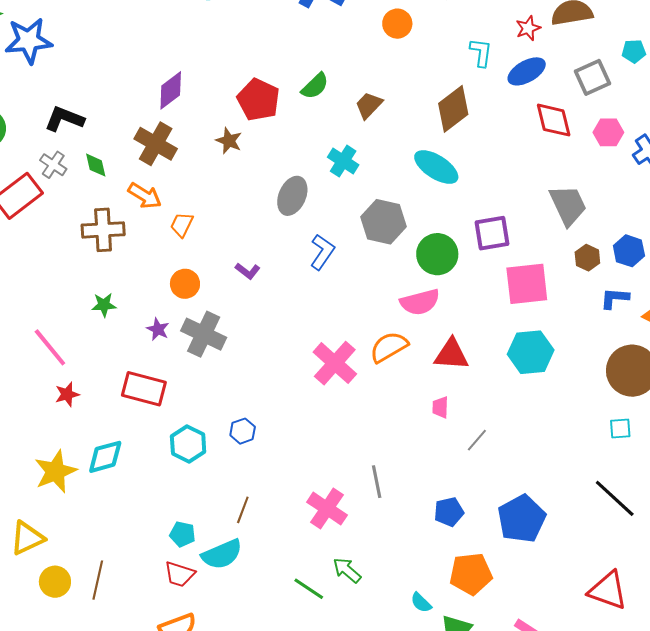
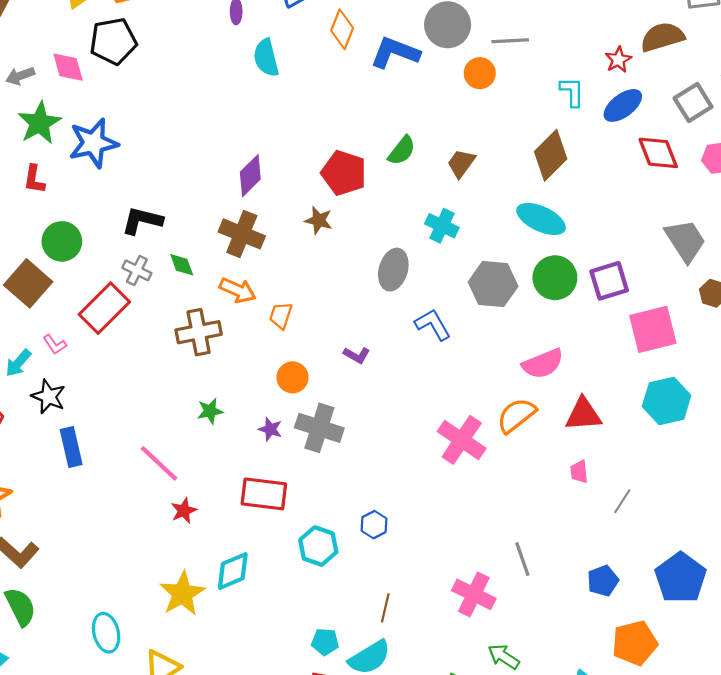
blue L-shape: (322, 252) -> (433, 325), turned -57
green circle: (437, 254) -> (555, 278), moved

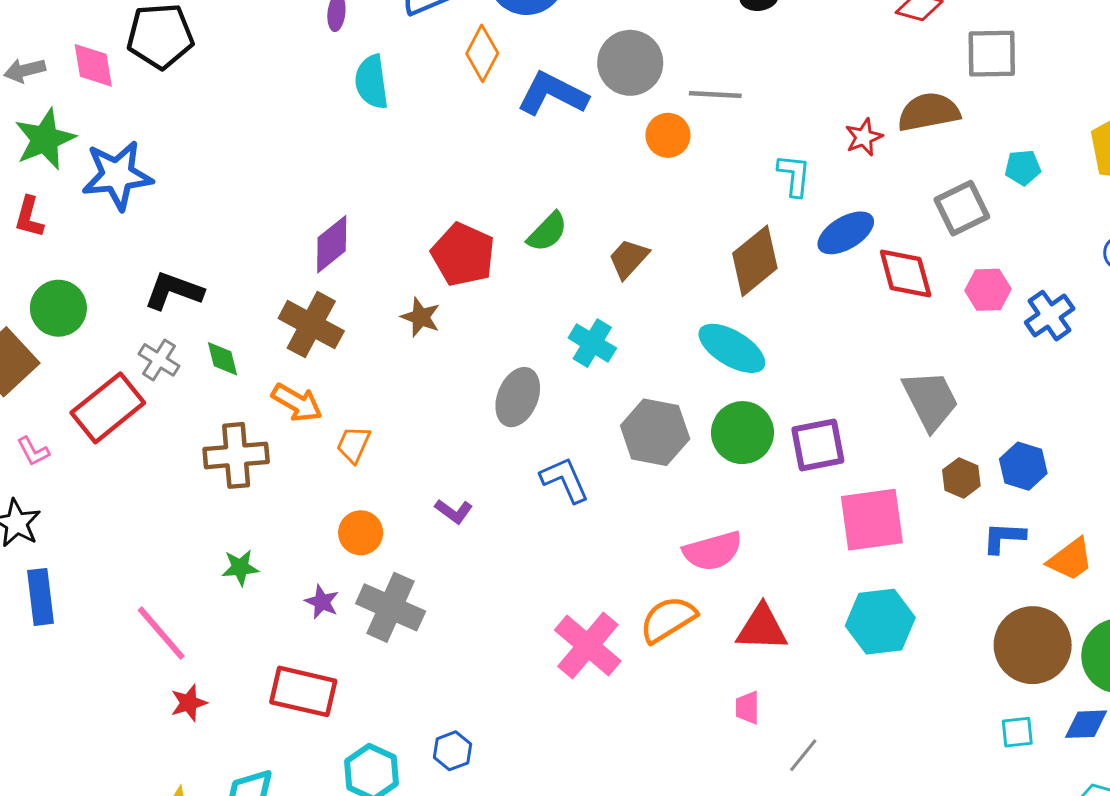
blue ellipse: (623, 105) -> (846, 233), moved

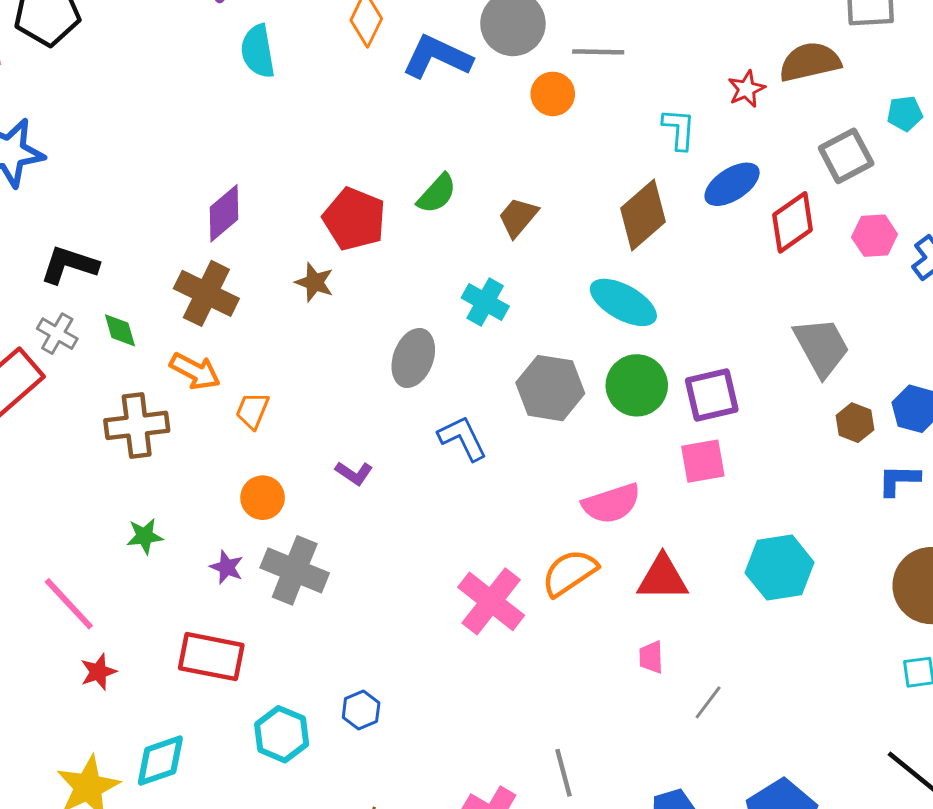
red diamond: (906, 273) -> (793, 222), turned 72
pink square: (872, 520) -> (703, 461), moved, size x0.7

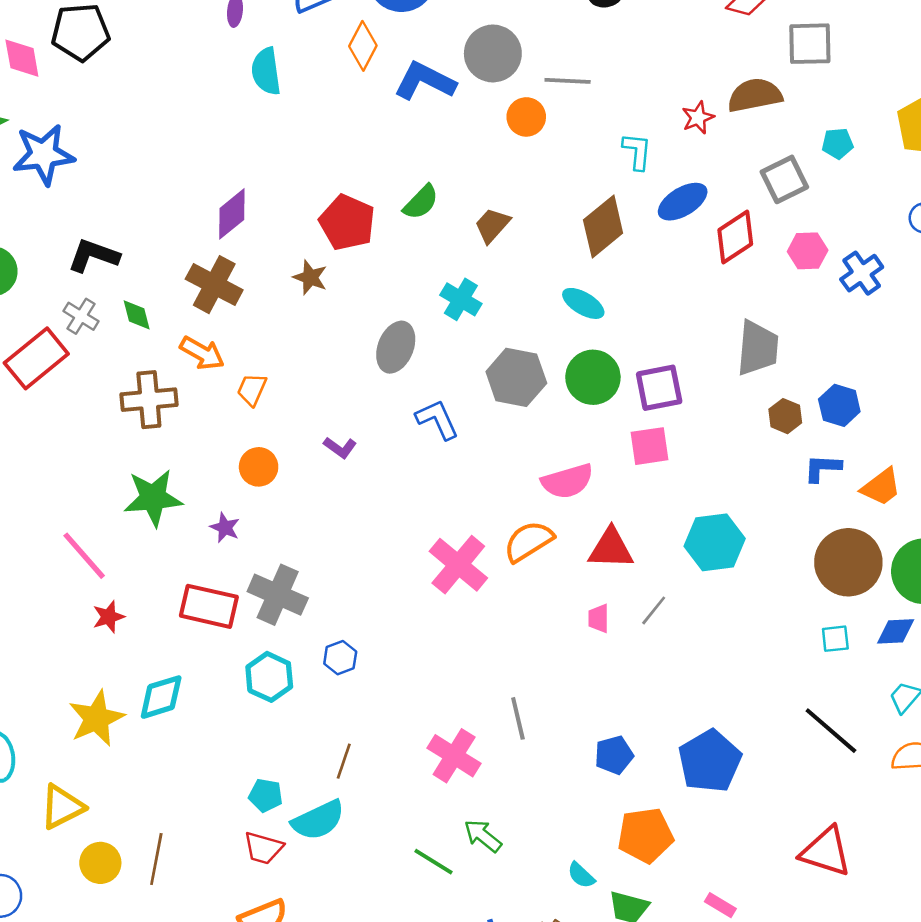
cyan ellipse: (623, 302) -> (583, 303), size x0.7
gray trapezoid: (822, 347) -> (758, 348), turned 32
green star: (145, 536) -> (153, 498), size x1.8
gray cross: (295, 570) -> (278, 595), moved
gray line: (708, 702) -> (654, 610), moved

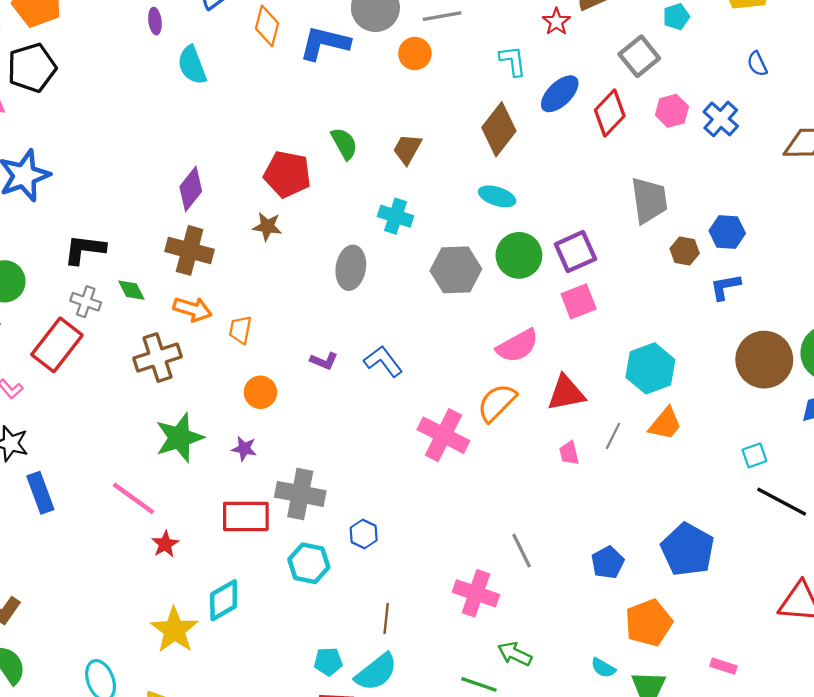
green semicircle: (421, 202) -> (344, 144), turned -60
blue L-shape: (437, 419) -> (383, 361), moved
orange trapezoid: (881, 487) -> (665, 424), moved
cyan square: (835, 639) -> (754, 455), moved

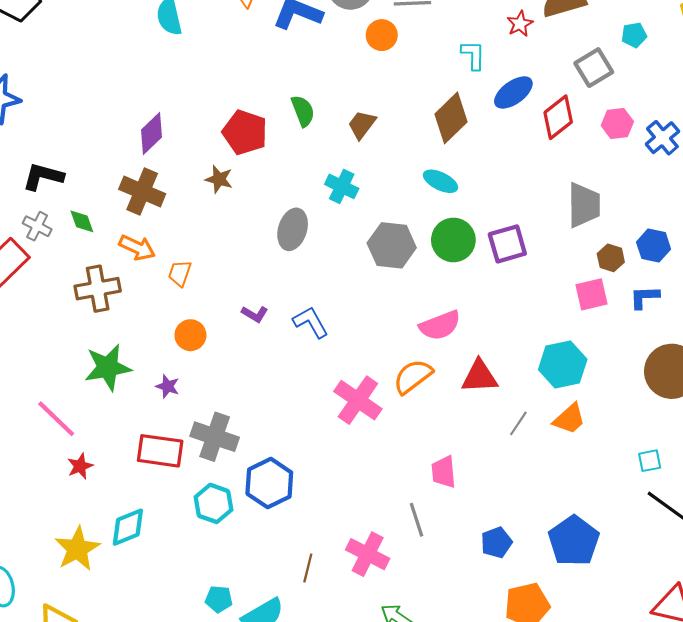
pink square: (579, 301) -> (592, 294), moved
pink trapezoid: (569, 453) -> (444, 472), moved, size x1.4
blue hexagon: (364, 534) -> (269, 483), size x1.8
brown line: (386, 619) -> (308, 568), moved

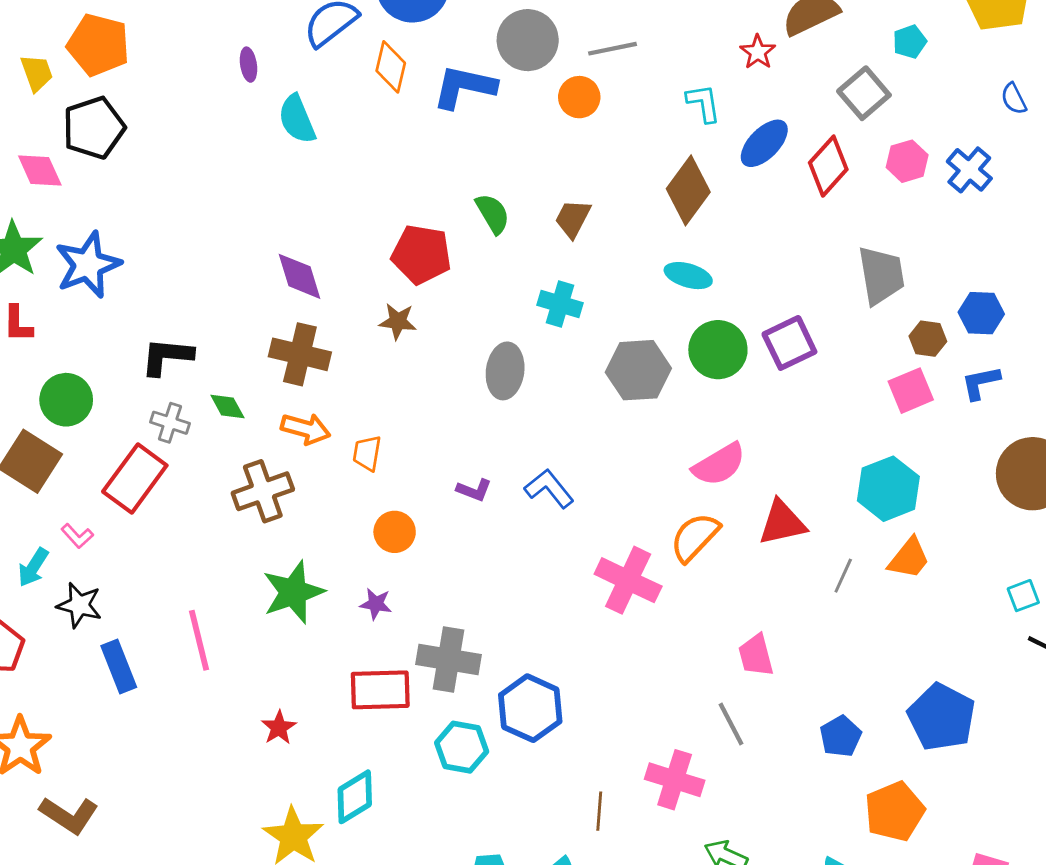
purple diamond: (152, 133) -> (299, 276), turned -54
pink line: (56, 419) -> (199, 640), moved, turned 42

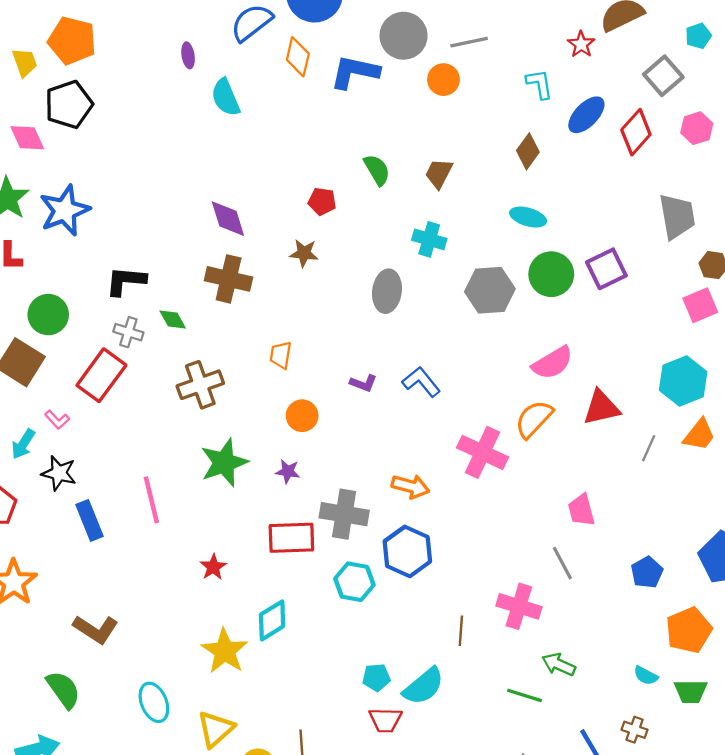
brown diamond: (688, 190) -> (528, 151), size x0.7
red pentagon: (421, 254) -> (322, 201), size x0.6
orange arrow: (306, 429) -> (410, 486), moved
brown L-shape: (69, 815) -> (96, 629), moved

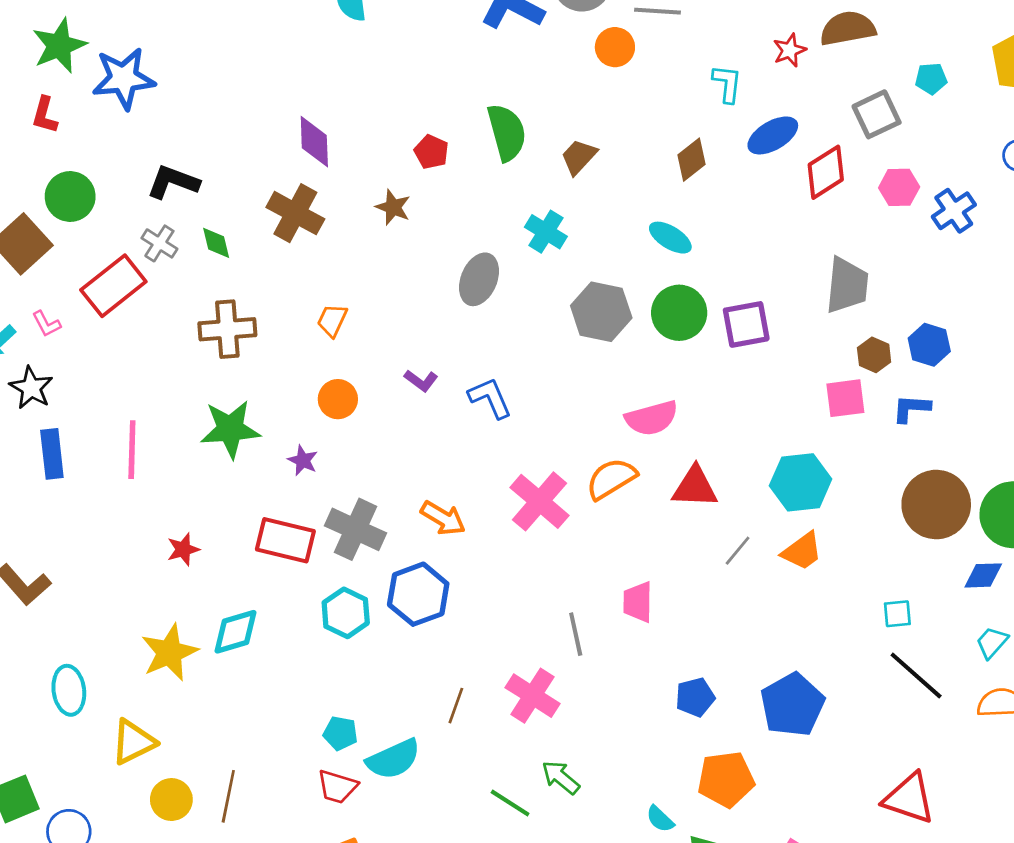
green semicircle: (377, 170) -> (507, 132), size x1.4
gray line: (562, 563) -> (576, 634), moved

